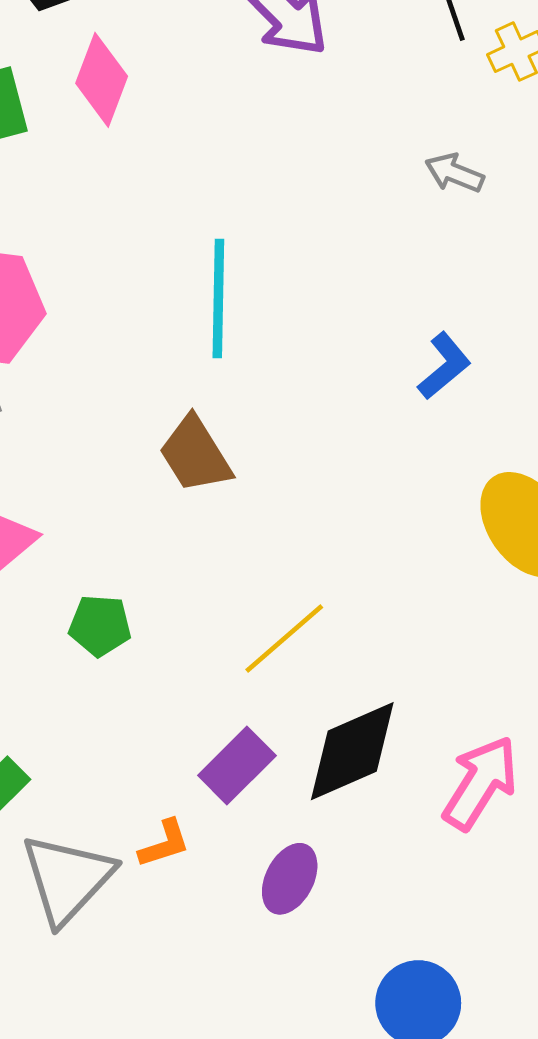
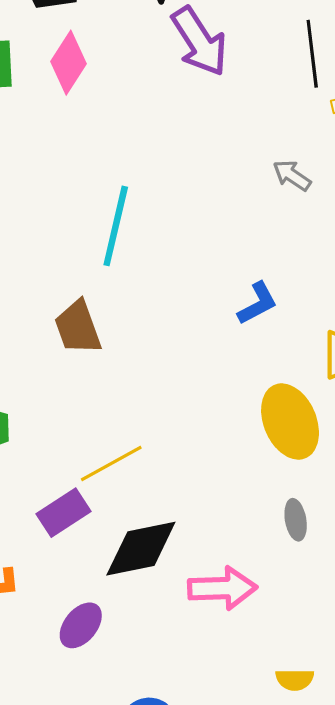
purple rectangle: (237, 766) -> (64, 513), moved
pink arrow: (480, 783) -> (222, 588), turned 44

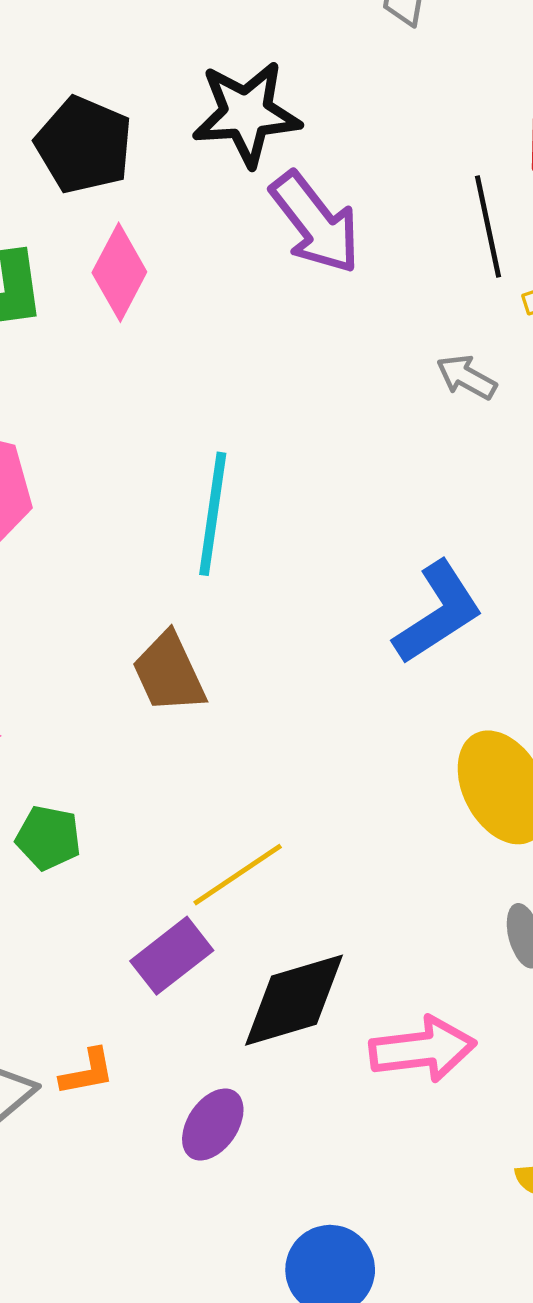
gray arrow: (292, 175) -> (466, 377), moved
blue L-shape: (257, 303) -> (438, 613), size x1.5

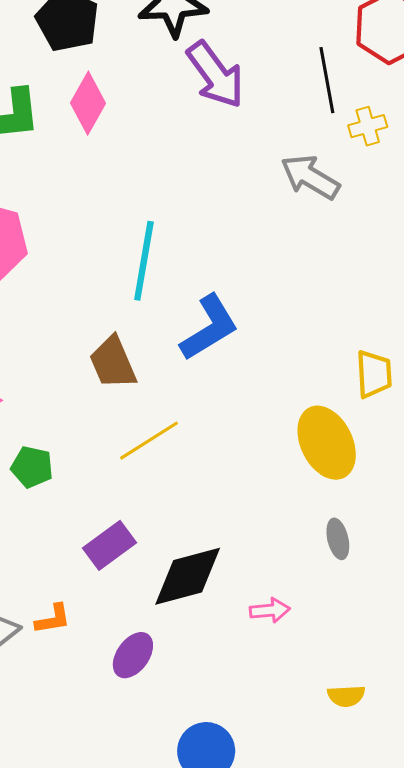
gray arrow: (466, 377) -> (310, 177), size x1.5
blue L-shape: (438, 613) -> (209, 328), moved
yellow line: (238, 875) -> (149, 441), moved
pink arrow: (423, 1049) -> (270, 610), size x0.6

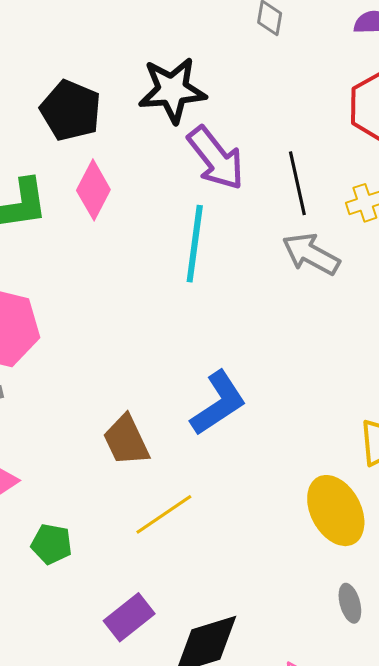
black line: (327, 80) -> (297, 183), moved
cyan line: (144, 261) -> (195, 244), moved

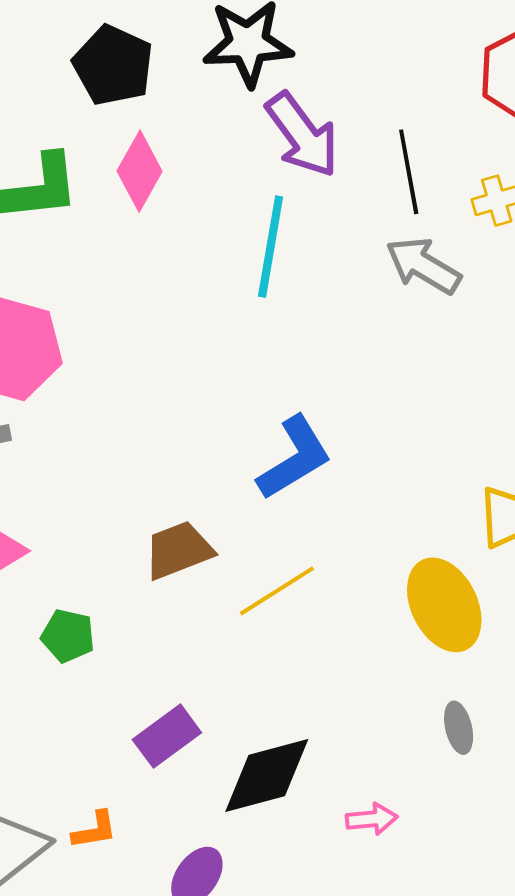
brown trapezoid: (126, 440) -> (178, 550), moved, turned 92
yellow line: (164, 514) -> (277, 591), moved

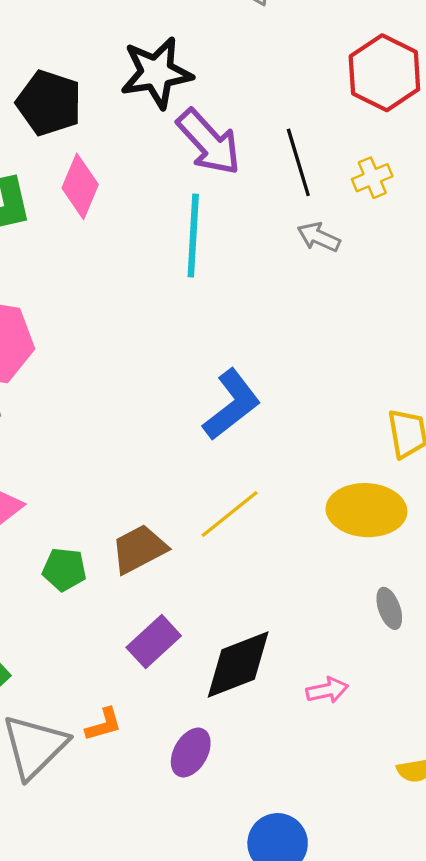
gray arrow: (423, 266) -> (319, 237), size x0.7
brown trapezoid: (178, 550) -> (139, 549), moved
yellow ellipse: (444, 605) -> (366, 510), turned -54

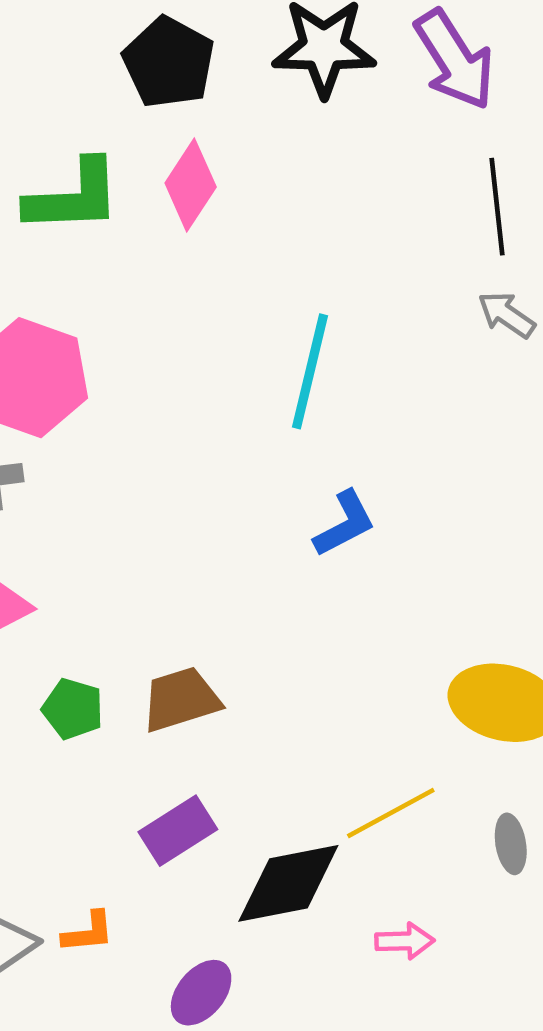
purple arrow: (209, 142) -> (454, 60), moved
cyan line: (193, 236) -> (310, 371), moved
blue L-shape: (232, 405) -> (345, 524), size x0.7
yellow line: (230, 514) -> (391, 813), moved

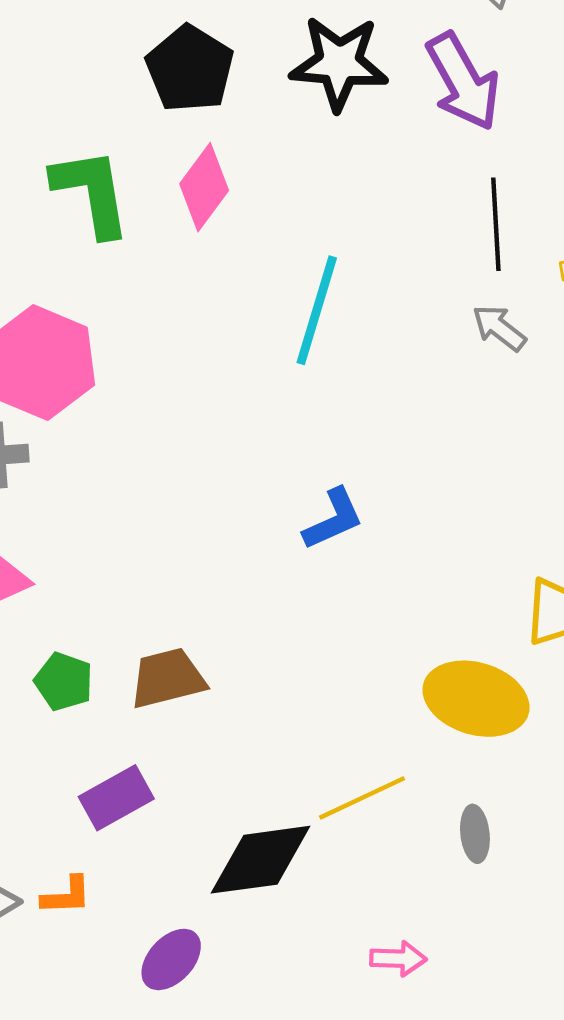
green L-shape: (73, 197) -> (92, 192), turned -100
cyan line: (310, 371) -> (317, 310), moved
purple rectangle: (178, 831) -> (116, 798), moved
pink arrow: (405, 941) -> (398, 959), moved

